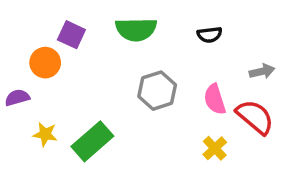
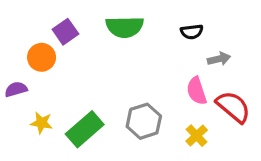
purple square: (71, 35) -> (65, 32), turned 30
gray arrow: (262, 71) -> (219, 59), moved
gray hexagon: (157, 91) -> (144, 121), moved

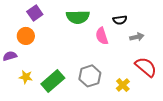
purple square: (65, 32) -> (35, 13), moved
pink semicircle: (197, 91) -> (102, 36), moved

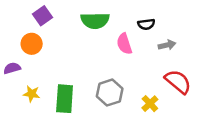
green rectangle: (53, 81) -> (65, 99), turned -45

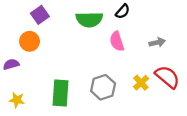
black semicircle: (146, 24) -> (123, 11), moved, turned -42
yellow star: (32, 94) -> (17, 100), moved
yellow cross: (150, 104) -> (141, 83), moved

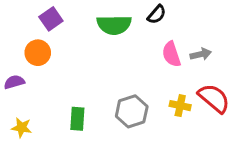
pink semicircle: (117, 41) -> (171, 54), moved
yellow cross: (141, 83) -> (180, 106), turned -35
green rectangle: (61, 93) -> (77, 119), size x0.7

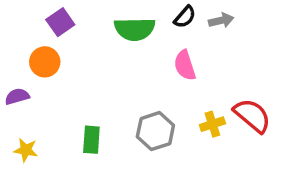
pink semicircle: (171, 54) -> (185, 65), moved
gray arrow: (201, 54) -> (221, 20), moved
yellow cross: (180, 106) -> (212, 124), turned -30

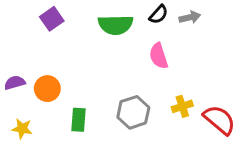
orange circle: (45, 62) -> (47, 89), moved
red semicircle: (252, 115) -> (219, 120), moved

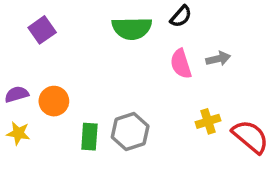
gray arrow: (190, 17) -> (218, 59), moved
purple square: (52, 19) -> (42, 30), moved
gray hexagon: (133, 112) -> (130, 132), moved
yellow star: (22, 129) -> (18, 133), moved

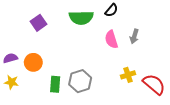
purple square: (42, 30) -> (38, 23), moved
gray arrow: (218, 59) -> (134, 36), turned 120

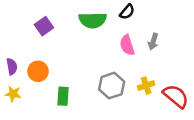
purple semicircle: (10, 58) -> (12, 67), turned 96
gray hexagon: (80, 81) -> (112, 86), moved

